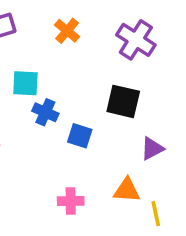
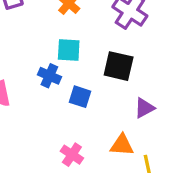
cyan square: (25, 83) -> (69, 50), moved
pink cross: (71, 201) -> (72, 155), turned 35

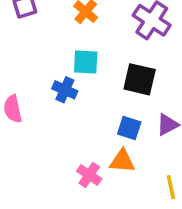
blue square: (80, 97) -> (129, 128), moved
orange triangle: (122, 145) -> (122, 161), moved

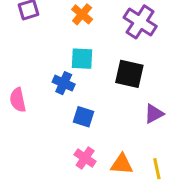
blue square: (129, 128) -> (84, 117), moved
orange triangle: (122, 161) -> (122, 164), moved

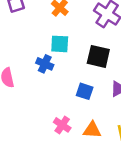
blue square: (84, 117) -> (85, 91), moved

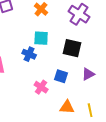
pink cross: (62, 125) -> (41, 87), moved

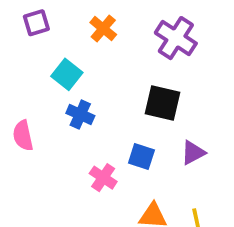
cyan square: (41, 38) -> (67, 74), moved, turned 35

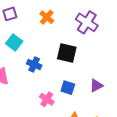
cyan square: (67, 74) -> (14, 42), moved
black square: (162, 103) -> (67, 53), moved

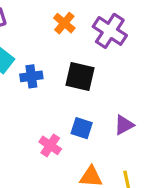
orange cross: (47, 17) -> (64, 23), moved
blue cross: (34, 65) -> (31, 76), moved, turned -32

